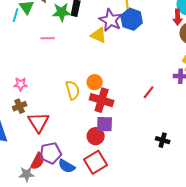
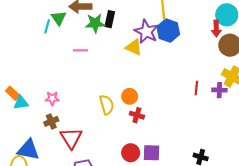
red line: (149, 92) -> (196, 88), moved, turned -32
red cross: (102, 100) -> (137, 115), size x0.6
purple square: (105, 124) -> (152, 153), moved

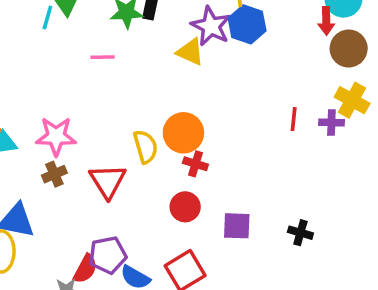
orange circle: (130, 96) -> (183, 133), size x1.5
pink star: (52, 98) -> (56, 136), size x1.6
red triangle: (71, 138) -> (108, 181), moved
red circle: (131, 153) -> (185, 207), moved
purple square: (152, 153) -> (237, 226), moved

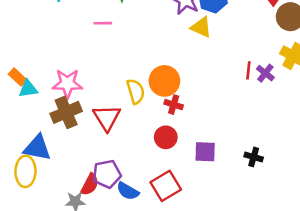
yellow triangle: (190, 52) -> (201, 27), moved
purple cross: (331, 123) -> (265, 73), moved, turned 36
brown cross: (54, 174) -> (66, 112), size x1.6

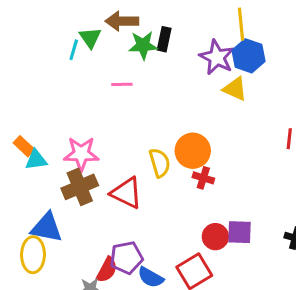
red triangle: (107, 118) -> (126, 193), turned -32
red circle: (166, 137) -> (215, 237), moved

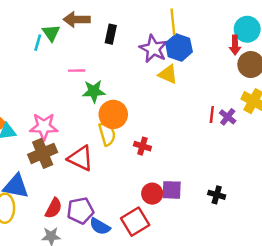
green star: (143, 45) -> (94, 91), moved
orange circle: (193, 151) -> (113, 114), moved
red semicircle: (107, 270) -> (54, 208), moved

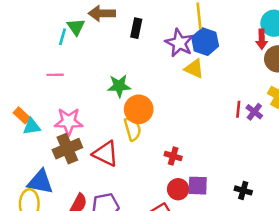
pink line: (77, 71) -> (55, 75), moved
red cross: (142, 146) -> (173, 156), moved

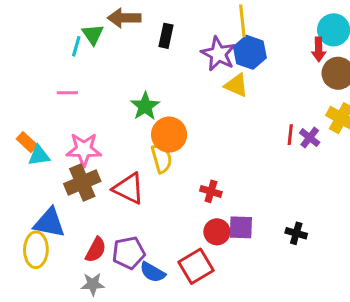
green star: (119, 86) -> (145, 106), turned -30

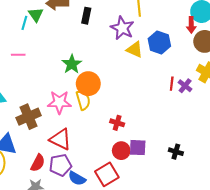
blue hexagon: (250, 52) -> (159, 42), moved
pink star: (84, 150) -> (59, 102), moved
red triangle: (129, 188) -> (60, 139), moved

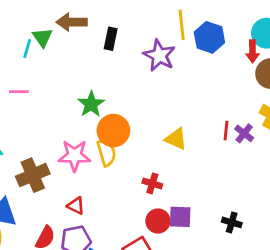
blue hexagon: (159, 42) -> (209, 37), moved
yellow triangle: (135, 50) -> (176, 139), moved
red triangle: (60, 139) -> (76, 206), size x0.6

